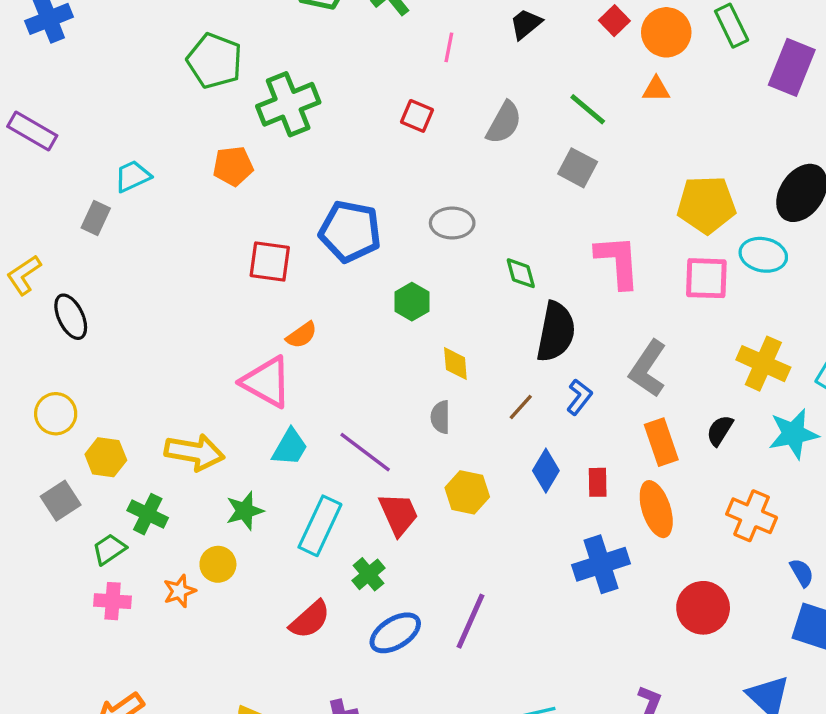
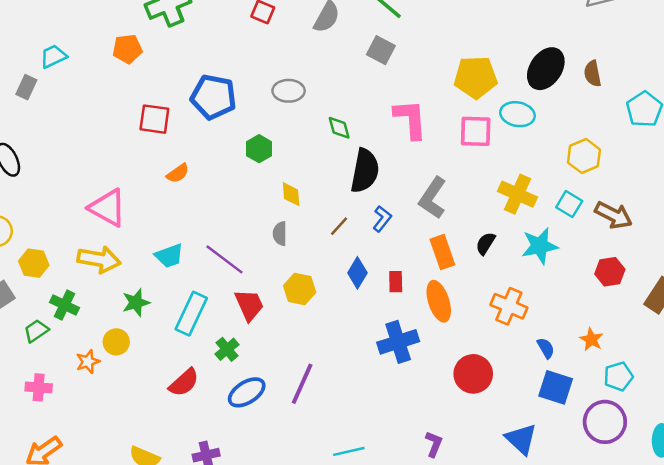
pink triangle: (266, 382) -> (108, 208), moved
cyan trapezoid: (290, 447) -> (169, 256), turned 40
pink cross: (113, 601) -> (39, 387), moved

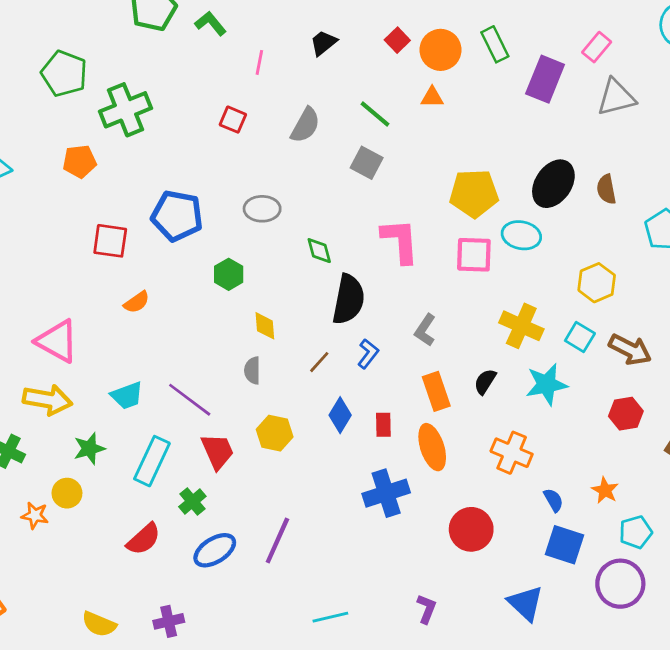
gray L-shape: (433, 198) -> (425, 330), size x0.7
orange star: (88, 362) -> (35, 515), turned 30

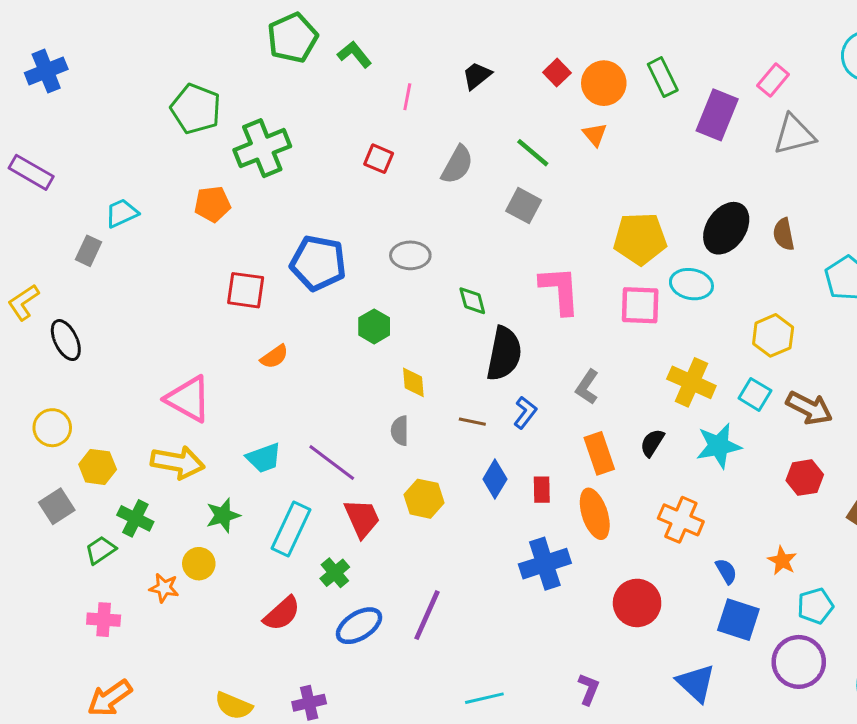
orange triangle: (432, 97) -> (595, 135), turned 50
brown line: (319, 362) -> (472, 422), turned 60

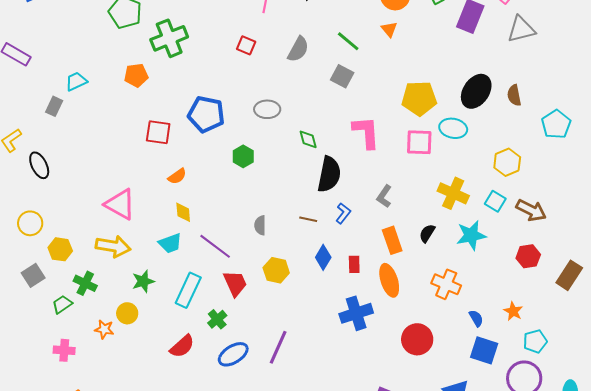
yellow diamond: (413, 382) -> (183, 212), moved

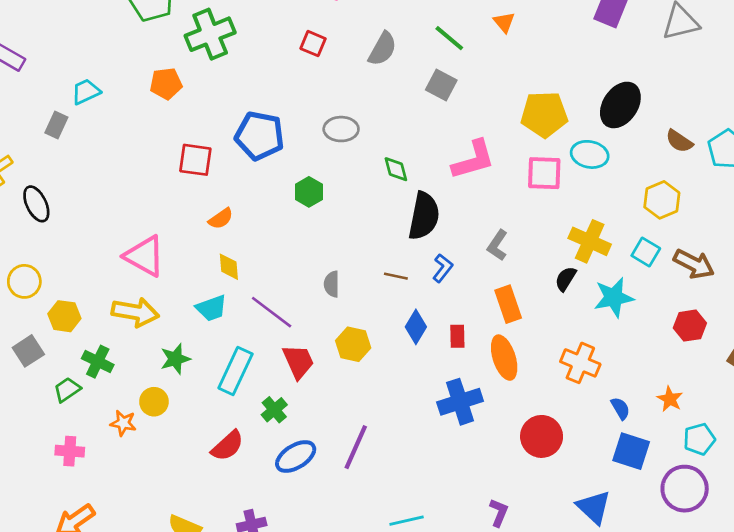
brown semicircle: (514, 95) -> (679, 141), moved, turned -45
pink L-shape: (366, 132) -> (473, 160), turned 78
black semicircle: (427, 233) -> (566, 279), moved

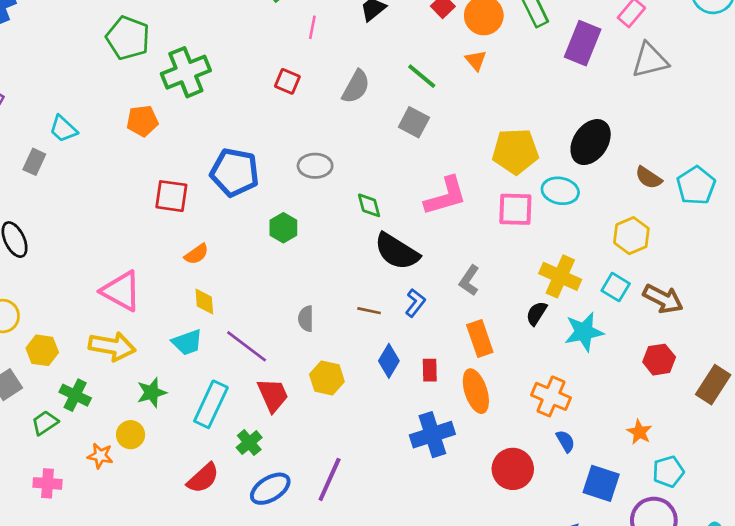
cyan trapezoid: (86, 92) -> (63, 129), turned -112
black semicircle: (424, 216) -> (397, 251), turned 111
blue semicircle: (620, 408) -> (566, 441), moved

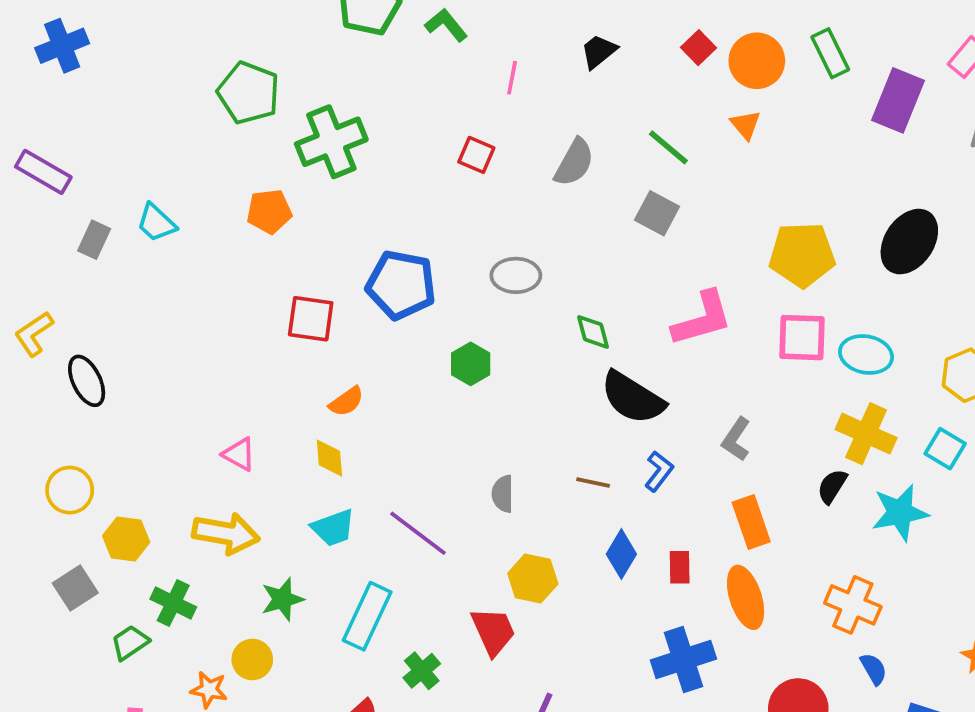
gray rectangle: (34, 162) -> (94, 240), moved
cyan ellipse: (560, 191) -> (866, 354), moved
pink triangle: (121, 291) -> (239, 454), size x0.6
yellow diamond: (204, 302) -> (329, 458), moved
red trapezoid: (273, 395) -> (493, 631), moved

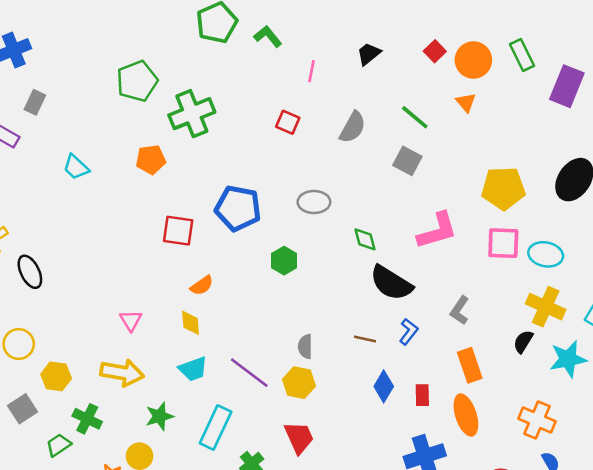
green pentagon: (249, 93) -> (137, 81), turned 30
gray rectangle: (94, 240) -> (35, 102), moved
pink triangle: (239, 454) -> (131, 320), turned 30
yellow hexagon: (533, 579) -> (299, 383), moved

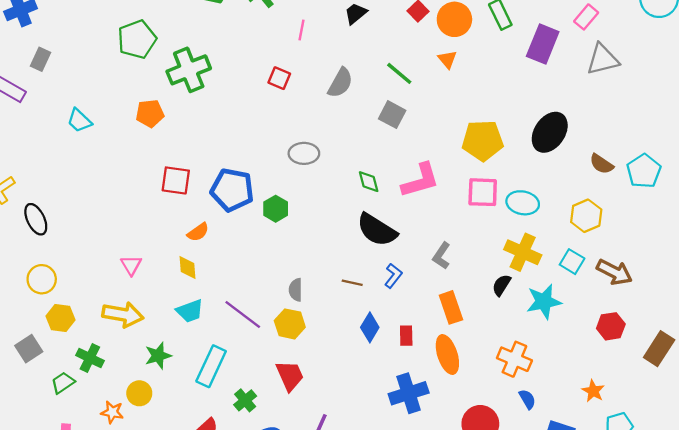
blue pentagon: (238, 208) -> (232, 190), moved
green diamond: (365, 239) -> (369, 182), moved
yellow circle: (19, 344) -> (42, 279), moved

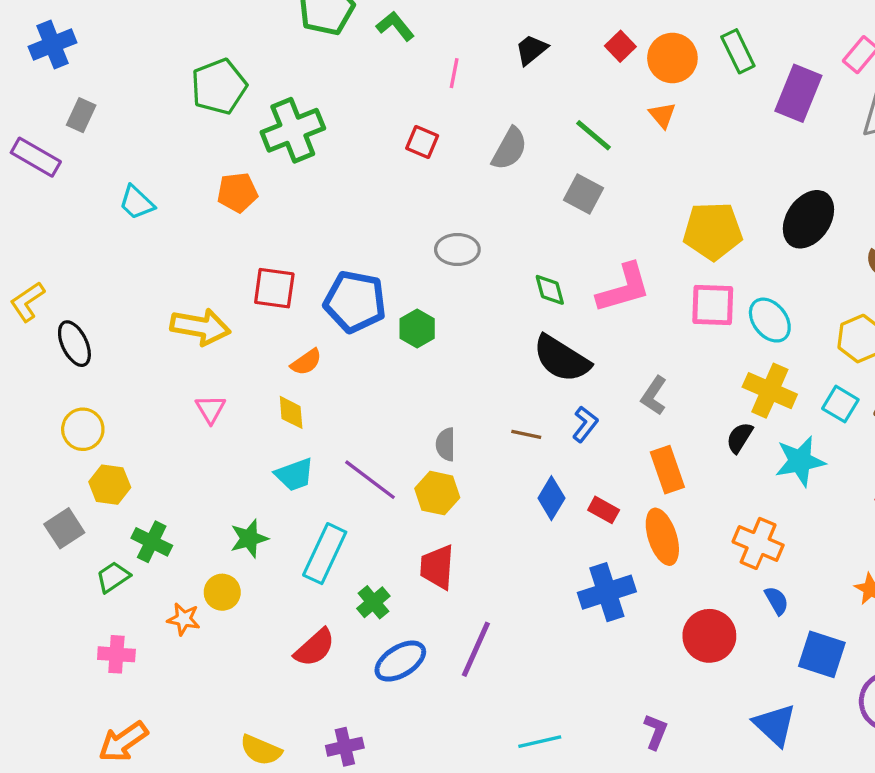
cyan ellipse: (523, 203) -> (770, 320), turned 40
yellow arrow: (123, 315) -> (200, 327), moved
red rectangle: (406, 336) -> (604, 510), turned -60
red trapezoid: (290, 376) -> (437, 567), turned -152

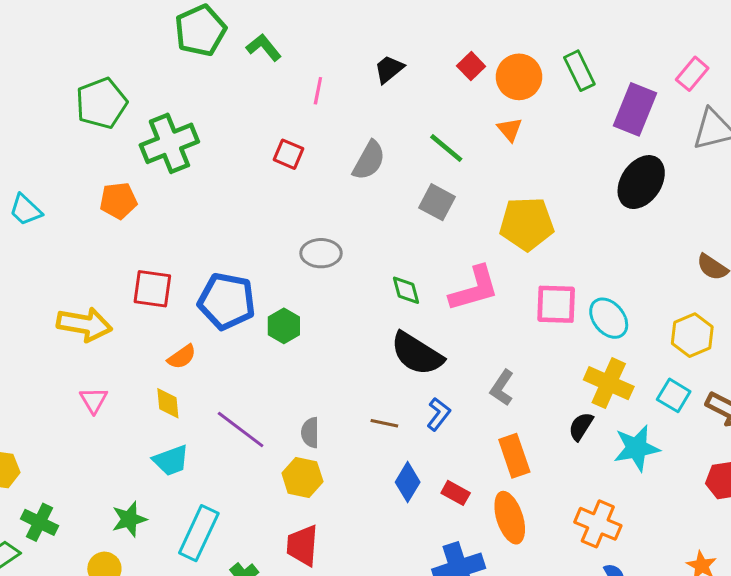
black ellipse: (808, 219) -> (641, 182), moved
yellow pentagon: (713, 231) -> (527, 224), moved
purple line: (370, 480) -> (241, 430), moved

